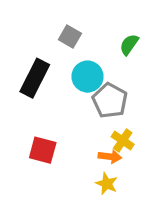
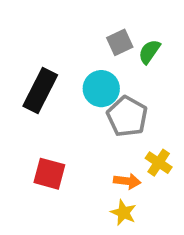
gray square: (70, 37) -> (120, 42), moved, turned 35
yellow cross: (123, 141) -> (159, 163), moved

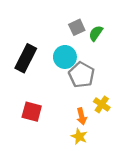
orange arrow: (127, 181) -> (82, 116), turned 70

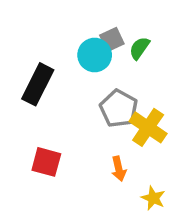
cyan circle: (65, 57) -> (95, 55), moved
yellow cross: (102, 104) -> (148, 127), moved, size x1.5
yellow star: (79, 136) -> (153, 198), moved

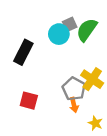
green semicircle: (139, 48) -> (87, 30), size x1.6
gray pentagon: (119, 108) -> (74, 89), moved

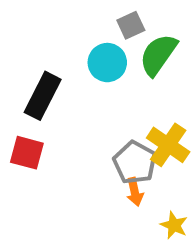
gray square: (70, 24) -> (131, 25), moved
red square: (29, 101) -> (27, 153), moved

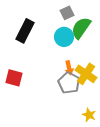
cyan circle: (107, 63) -> (64, 37), moved
black rectangle: (43, 96) -> (25, 31), moved
orange arrow: (135, 192) -> (69, 68), moved

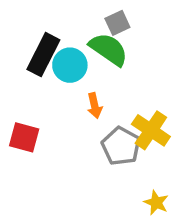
green semicircle: (81, 28) -> (109, 49), moved, turned 90
cyan circle: (64, 37) -> (70, 65), moved
orange arrow: (69, 68) -> (95, 106), moved

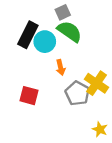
gray square: (117, 23) -> (63, 12), moved
red square: (24, 137) -> (29, 96), moved

